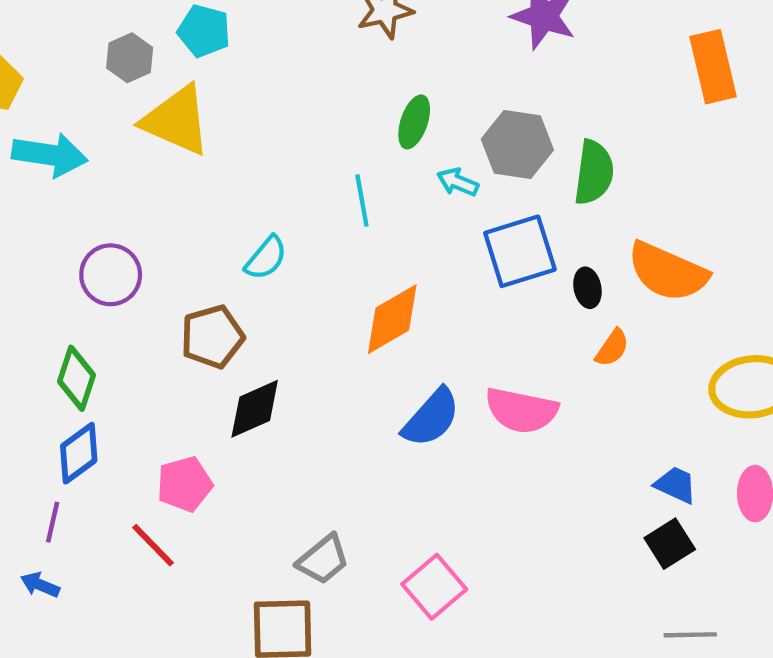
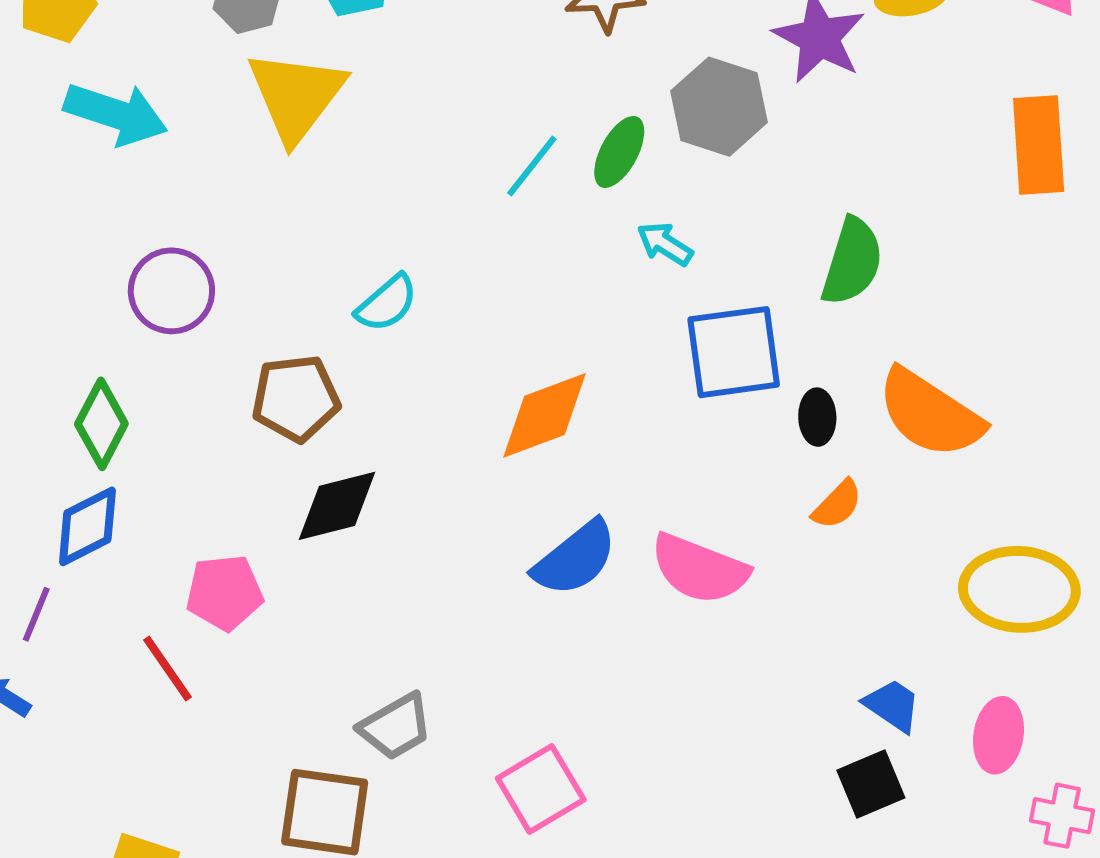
yellow triangle: (176, 120) -> (296, 96), turned 34
gray hexagon: (517, 144) -> (719, 107), moved
cyan line: (362, 200) -> (532, 166), moved, turned 39

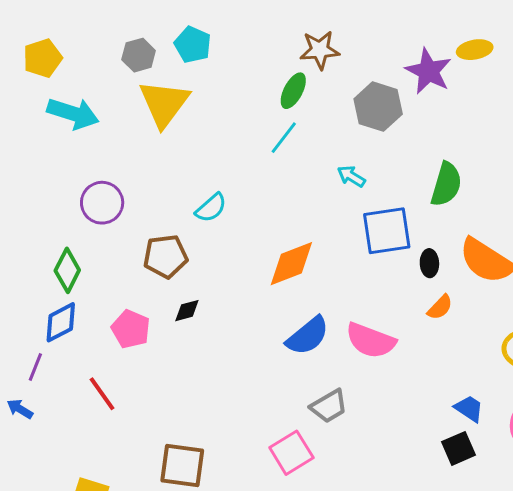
green ellipse: (619, 152) -> (293, 91), moved
black diamond: (337, 506) -> (187, 311), size x0.6
pink pentagon: (224, 593) -> (131, 329), moved, turned 30
gray trapezoid: (396, 727) -> (329, 406), moved

